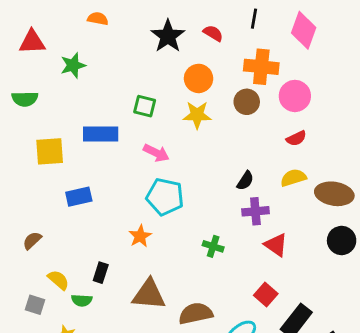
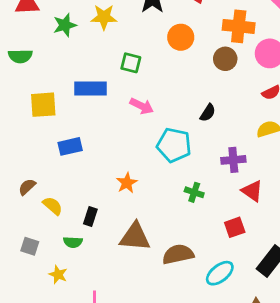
yellow star: (197, 115) -> (104, 17), moved
black semicircle: (245, 181) -> (208, 113), moved
cyan pentagon: (165, 197) -> (174, 145), moved
yellow semicircle: (58, 280) -> (53, 206), moved
red square: (266, 295) -> (235, 227), moved, turned 30

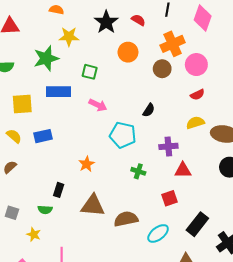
green star: (65, 25) -> (46, 58), moved, size x1.4
orange cross: (239, 26) -> (173, 44), turned -30
red triangle: (252, 191) -> (183, 170), turned -36
yellow semicircle: (53, 206) -> (14, 136), moved

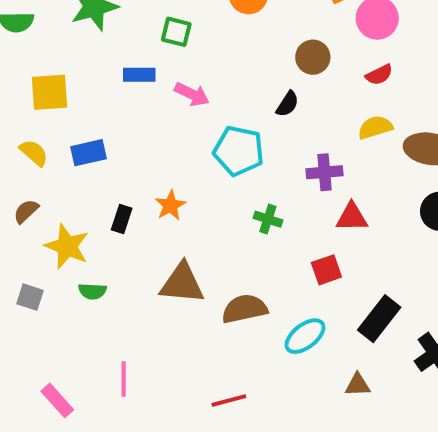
brown circle: (162, 69) -> (313, 57), moved
blue rectangle: (59, 92) -> (139, 75), moved, size x0.7
black rectangle: (59, 190) -> (122, 219), moved
yellow star: (34, 234) -> (67, 246), moved, size x1.6

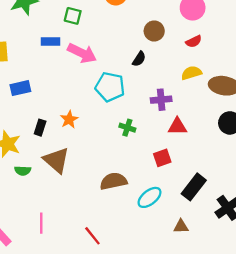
pink arrow: (192, 94) -> (82, 53), size x1.4
brown triangle: (182, 283) -> (56, 160), moved, turned 36
red line: (229, 400) -> (92, 236), moved, turned 66

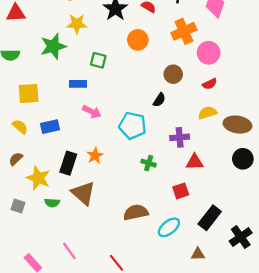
pink arrow: (82, 53) -> (92, 112), moved, size x0.7
black rectangle: (40, 128) -> (68, 163), size x1.5
pink line: (41, 223) -> (69, 251), turned -36

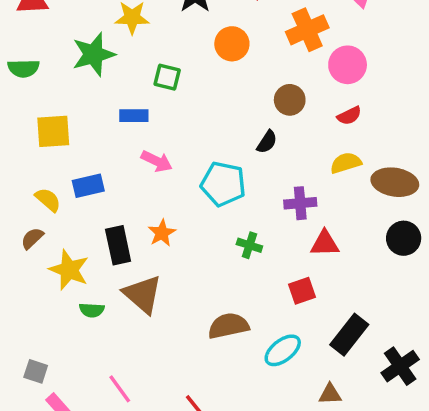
yellow semicircle: (20, 127) -> (48, 200), moved
black rectangle: (68, 163) -> (118, 245), turned -30
gray square: (18, 206) -> (36, 371), moved

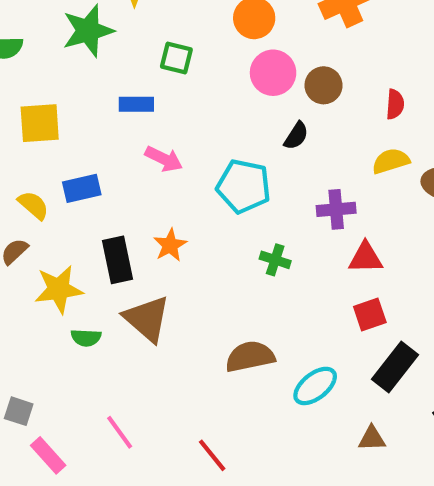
pink circle: (348, 65) -> (273, 73), moved
red semicircle: (349, 116) -> (395, 104), turned -60
yellow star: (69, 270) -> (59, 289), turned -30
red square: (302, 291) -> (370, 315), moved

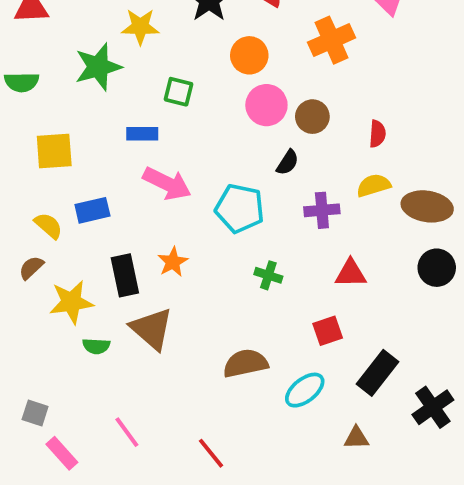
pink arrow: (164, 159) -> (167, 183), size x1.4
purple cross: (336, 209) -> (322, 210), moved
red square: (370, 315) -> (328, 331), moved

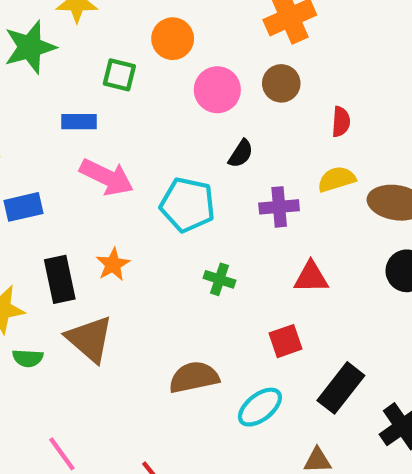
orange circle: (249, 55) -> (173, 39), moved
brown circle: (312, 117) -> (281, 83), moved

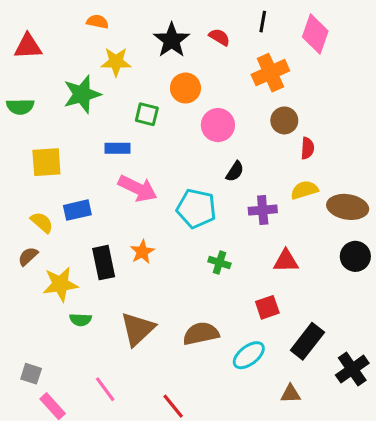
brown circle: (281, 83) -> (284, 120), moved
brown triangle: (90, 339) -> (138, 329), moved, turned 36

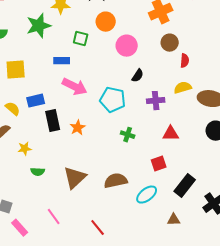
black rectangle: (104, 263) -> (53, 121), moved
yellow star: (60, 284) -> (25, 149), size x0.6

